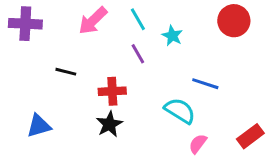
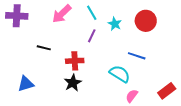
red circle: (234, 21) -> (146, 21), moved
purple line: (138, 54) -> (92, 36), turned 56

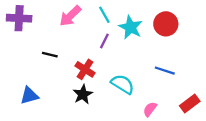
cyan star: (115, 24) -> (131, 27), size x1.5
blue line: (137, 56) -> (165, 71), moved
red cross: (75, 61) -> (85, 69), turned 36
cyan semicircle: (120, 74) -> (123, 84), moved

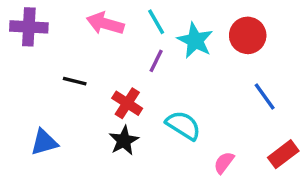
pink arrow: (70, 16) -> (105, 24), turned 60
blue line: (165, 71) -> (265, 96), moved, turned 36

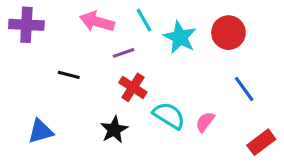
purple line: (156, 61) -> (124, 53), moved, turned 45
red cross: (127, 103) -> (133, 87), moved
pink semicircle: (224, 163) -> (205, 122), moved

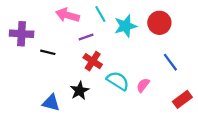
purple cross: (26, 25) -> (22, 34), moved
cyan star: (180, 37) -> (125, 26), turned 30
blue triangle: (41, 131) -> (51, 103), moved, turned 30

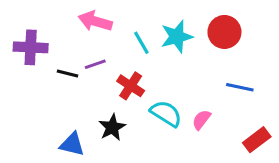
cyan line: (100, 14) -> (141, 43), moved
purple line: (86, 37) -> (95, 64), moved
blue line: (170, 62) -> (240, 87), turned -42

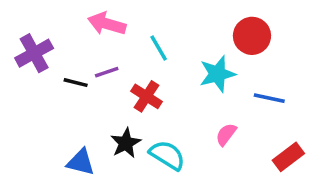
cyan star: (177, 37) -> (217, 74), moved
purple cross: (31, 47) -> (34, 53), turned -32
cyan semicircle: (166, 114) -> (167, 155), moved

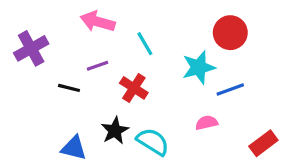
black line: (76, 83) -> (69, 88), moved
blue line: (269, 98) -> (230, 90), moved, turned -32
pink semicircle: (226, 134) -> (207, 123), turned 40

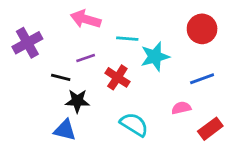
cyan line: (145, 44) -> (127, 39), turned -55
cyan star: (199, 67) -> (155, 57), moved
black star: (115, 131) -> (77, 101), moved, turned 30
red rectangle: (263, 143) -> (210, 129), moved

